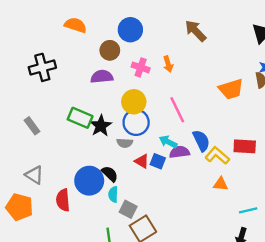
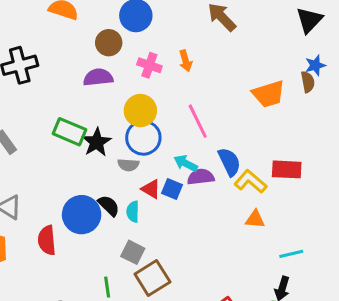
cyan semicircle: (113, 194) -> (133, 212), moved

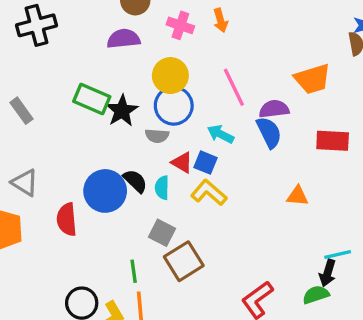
orange trapezoid: (269, 94) -> (313, 79), moved
purple semicircle: (201, 177) -> (274, 109), moved
yellow L-shape: (250, 181) -> (209, 193), moved
cyan line: (291, 254) -> (338, 255), moved

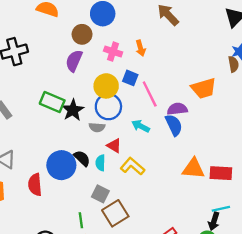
purple semicircle: (124, 39) -> (74, 61), turned -60
red rectangle: (333, 141) -> (221, 173), moved
blue square: (205, 163) -> (130, 78), moved
orange triangle: (297, 196) -> (193, 169), size x1.5

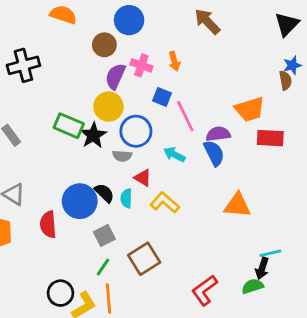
purple semicircle: (74, 61) -> (115, 76), moved
yellow circle: (106, 86) -> (108, 107), moved
red rectangle: (221, 173) -> (270, 138), moved
gray square: (100, 194) -> (104, 235), moved, turned 36
green line: (81, 220) -> (103, 267), turned 42

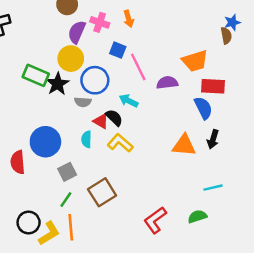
blue semicircle: (214, 153) -> (203, 108), moved
black semicircle: (104, 193) -> (114, 118), moved
black arrow: (262, 268) -> (213, 139), moved

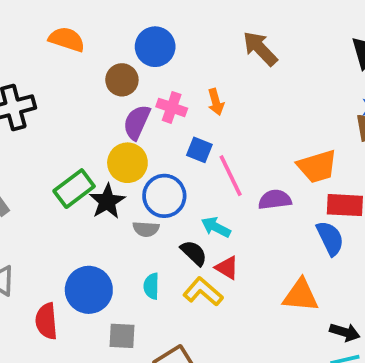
green rectangle: (36, 75) -> (74, 189), turned -60
red triangle: (101, 121) -> (227, 268), moved
black arrow: (213, 139) -> (345, 332), moved, turned -90
gray square: (67, 172) -> (122, 336), turned 30

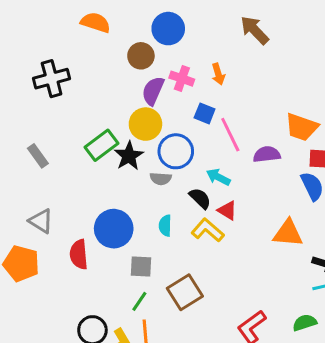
orange trapezoid: (317, 166) -> (302, 127), turned 36

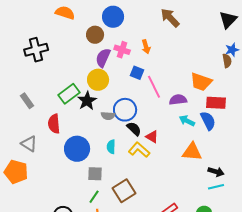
blue circle: (176, 151) -> (125, 110), moved
cyan arrow: (218, 177) -> (187, 121), moved
red semicircle: (79, 254) -> (54, 124), moved

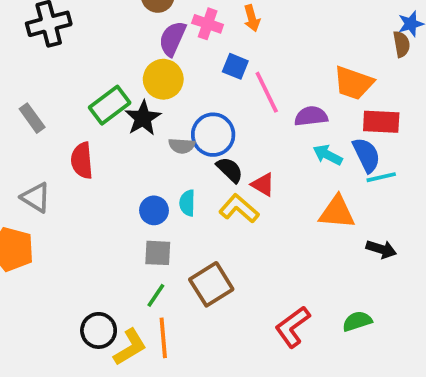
blue circle: (77, 149) -> (154, 210), moved, size x0.6
cyan line: (216, 187) -> (381, 177), moved

